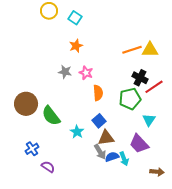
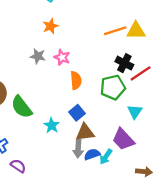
gray arrow: (100, 152) -> (78, 149), turned 35
cyan arrow: (124, 159) -> (106, 157), turned 56

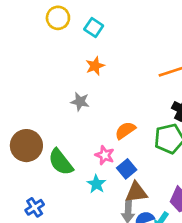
pink star: (62, 57) -> (105, 155), moved
orange semicircle: (76, 80) -> (125, 130), turned -120

